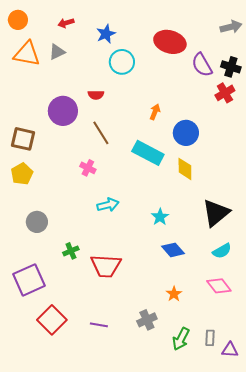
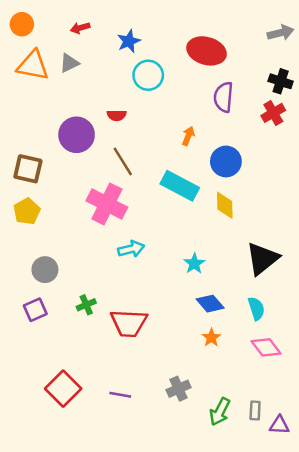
purple semicircle: (202, 65) -> (223, 97), moved, turned 35
pink cross: (88, 168) -> (107, 204), size x2.0
cyan semicircle: (222, 251) -> (256, 308), moved, turned -78
purple square: (29, 280) -> (35, 310), moved, size x0.6
orange star: (174, 294) -> (211, 338), moved

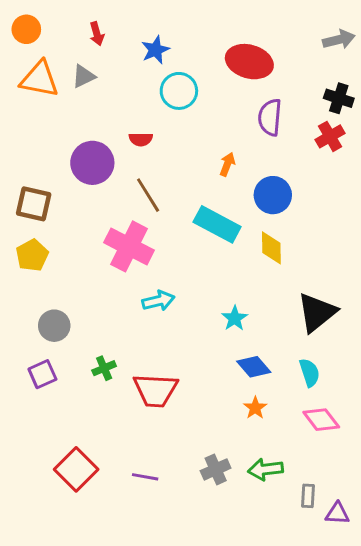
red arrow: (80, 28) -> (97, 34), turned -90
green arrow: (220, 412) -> (265, 469), moved, turned 56

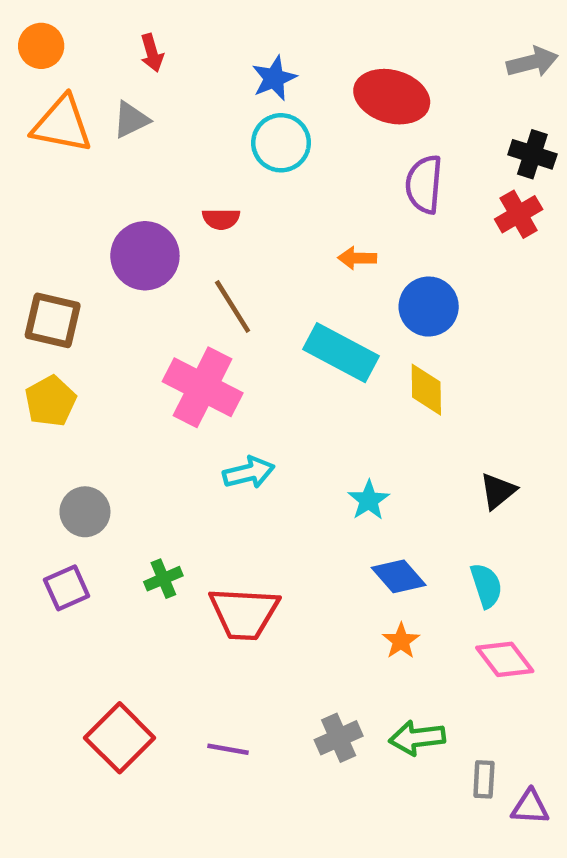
blue star: (155, 50) -> (274, 78), moved
orange arrow: (227, 164) -> (357, 258), turned -110
black triangle: (317, 312) -> (498, 491), size x0.6

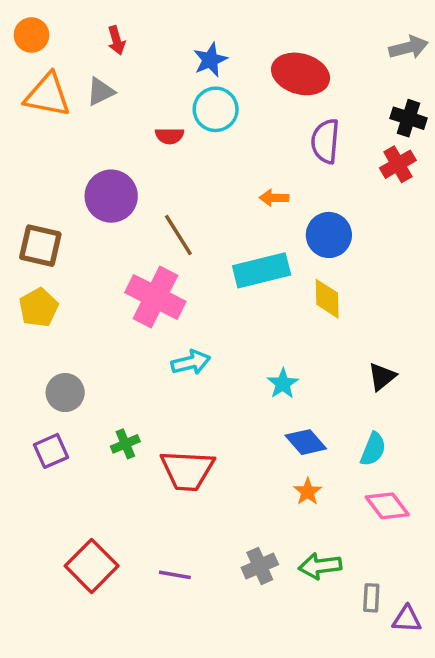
red semicircle: (221, 219) -> (170, 136), moved
cyan rectangle: (341, 353) -> (262, 270), turned -42
cyan semicircle: (486, 586) -> (373, 449), turned 40

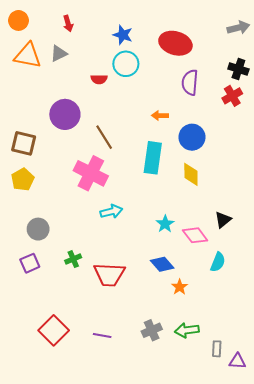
blue star: (210, 60) -> (123, 35), turned -30
cyan rectangle: (262, 270) -> (153, 158), turned -68
blue diamond: (306, 442) -> (162, 264), moved
pink diamond: (387, 506) -> (195, 235), moved

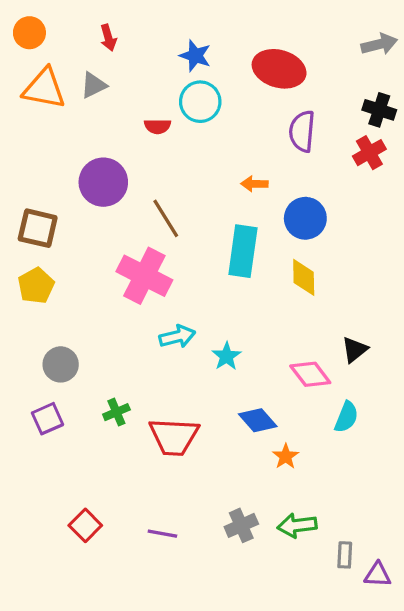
cyan star: (165, 224) -> (227, 356), moved
red square: (54, 330) -> (85, 525), size x0.7

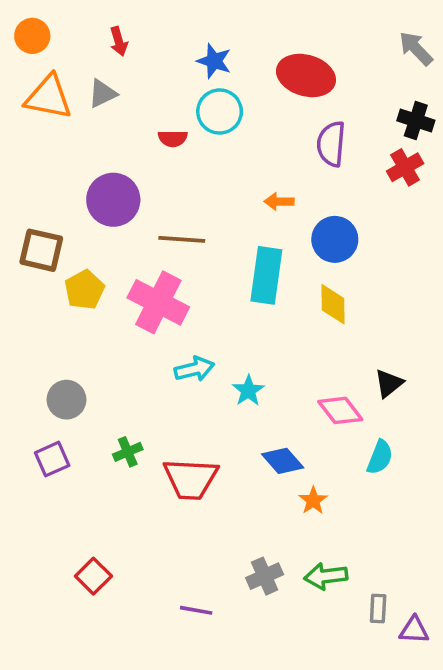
gray arrow: (379, 44) -> (416, 48), turned -120
brown line: (166, 218) -> (182, 239), turned -54
yellow pentagon: (36, 286) -> (84, 290), moved
purple line: (162, 534) -> (196, 610), moved

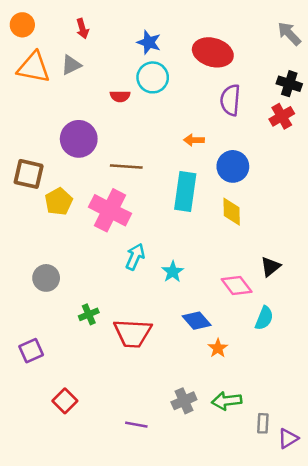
cyan arrow: (194, 369) -> (135, 257), turned -52
purple square: (52, 459) -> (31, 351), moved
purple triangle: (414, 630) -> (288, 438), turned -35

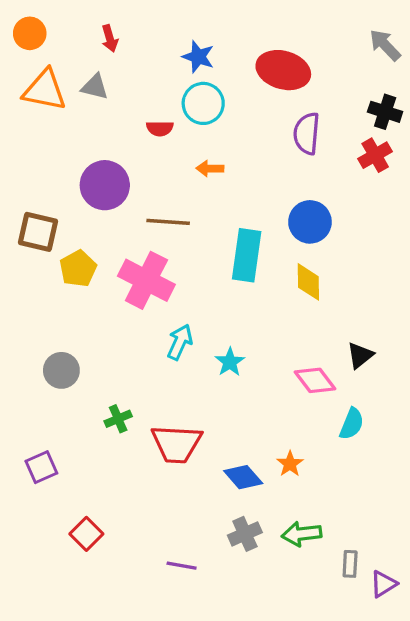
gray triangle: (71, 65) -> (95, 87), turned 40
orange arrow: (194, 140) -> (210, 169), moved
blue diamond: (197, 321) -> (243, 477), moved

